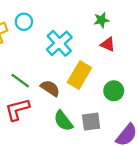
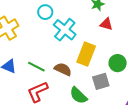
cyan circle: (24, 22) -> (45, 12), moved
gray square: (91, 122) -> (101, 81), moved

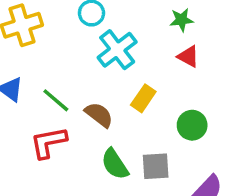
yellow rectangle: (86, 54) -> (143, 98), size x0.7
gray square: (101, 81) -> (156, 166), moved

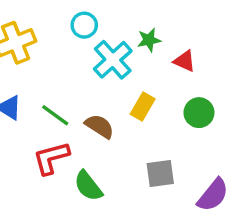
green star: (182, 20) -> (149, 40), moved
green circle: (192, 125) -> (199, 113), moved
green semicircle: (115, 164) -> (88, 186), moved

